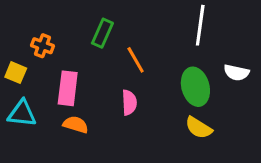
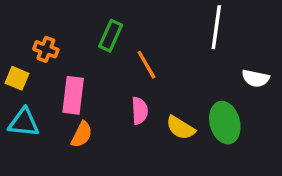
green ellipse: (195, 87) -> (225, 123), moved
orange semicircle: (76, 125) -> (82, 135), turned 100
yellow semicircle: (199, 128) -> (181, 128), moved

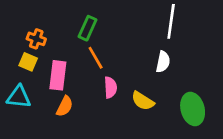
orange line: (146, 65) -> (96, 58), moved
yellow square: (17, 78) -> (28, 62), moved
white semicircle: (256, 78) -> (163, 62), moved, turned -90
green ellipse: (225, 123) -> (193, 109), moved

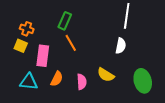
pink semicircle: (110, 87) -> (82, 82), moved
cyan triangle: (19, 97) -> (29, 82), moved
orange semicircle: (65, 106) -> (57, 79), moved

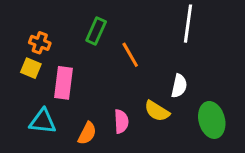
orange line: (71, 43) -> (130, 55), moved
white semicircle: (121, 46) -> (179, 86), moved
orange semicircle: (57, 79) -> (87, 133), moved

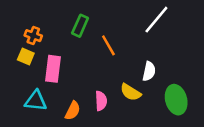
white line: (188, 24) -> (156, 20), turned 32

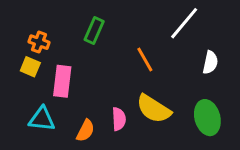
orange line: (108, 45) -> (145, 59), moved
white semicircle: (149, 71) -> (210, 62), moved
yellow semicircle: (131, 92) -> (154, 109), size x1.4

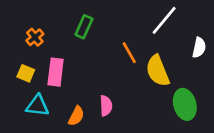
orange cross: (39, 42) -> (35, 37), turned 30
white semicircle: (210, 62) -> (199, 48), moved
yellow square: (30, 67) -> (26, 73), moved
yellow semicircle: (154, 109) -> (158, 71), moved, turned 36

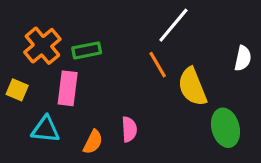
white line: (164, 20) -> (173, 25), moved
green rectangle: (84, 27) -> (87, 50), moved, turned 55
orange cross: (35, 37) -> (42, 46), size x1.6
yellow square: (26, 73) -> (17, 90), moved

